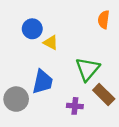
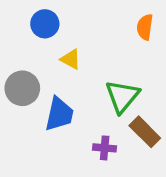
blue circle: (32, 29) -> (45, 24), moved
gray circle: (16, 99) -> (22, 88), moved

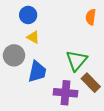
yellow triangle: (71, 59) -> (33, 37), moved
purple cross: (105, 148) -> (65, 93), size x1.6

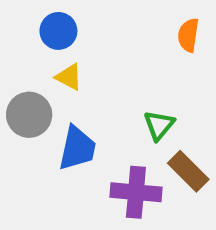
green triangle: (77, 60) -> (159, 125), size x0.7

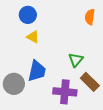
gray circle: (29, 115) -> (14, 84), moved

